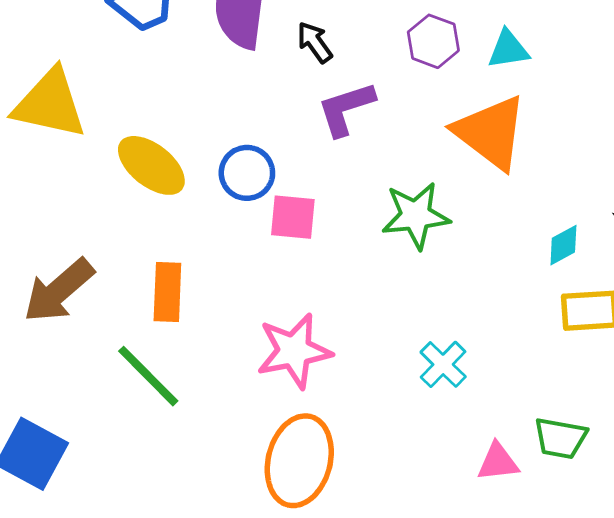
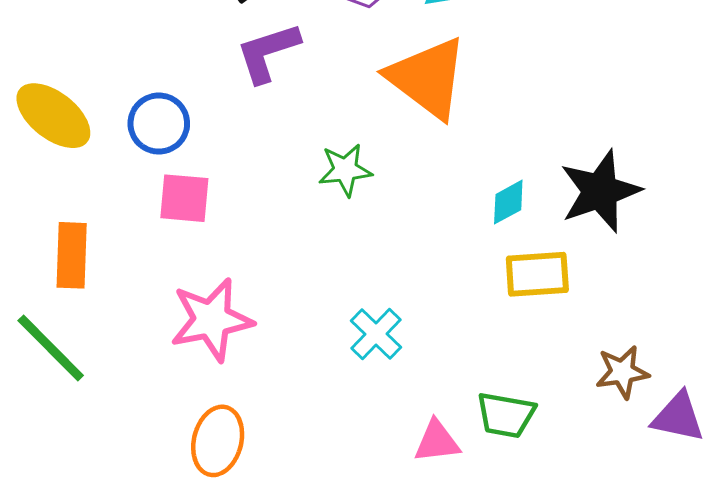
green star: (416, 216) -> (345, 170), size x0.7
pink square: (293, 217) -> (184, 198), moved
orange ellipse: (299, 461) -> (218, 441), size x0.7

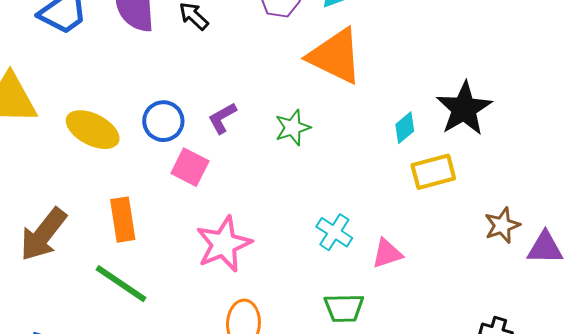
purple L-shape: (268, 52) -> (222, 118), moved, size x0.7
pink square: (184, 198) -> (190, 167), turned 33
green trapezoid: (506, 415) -> (344, 308), moved
pink triangle: (437, 441) -> (387, 253), moved

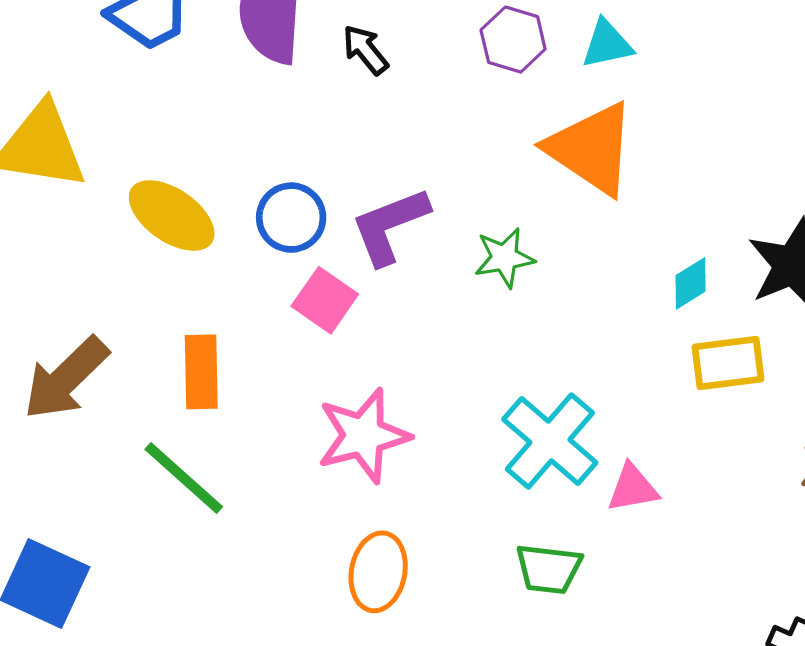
purple L-shape: (222, 118) -> (390, 226), size x1.6
cyan cross: (334, 232) -> (550, 441), size x1.6

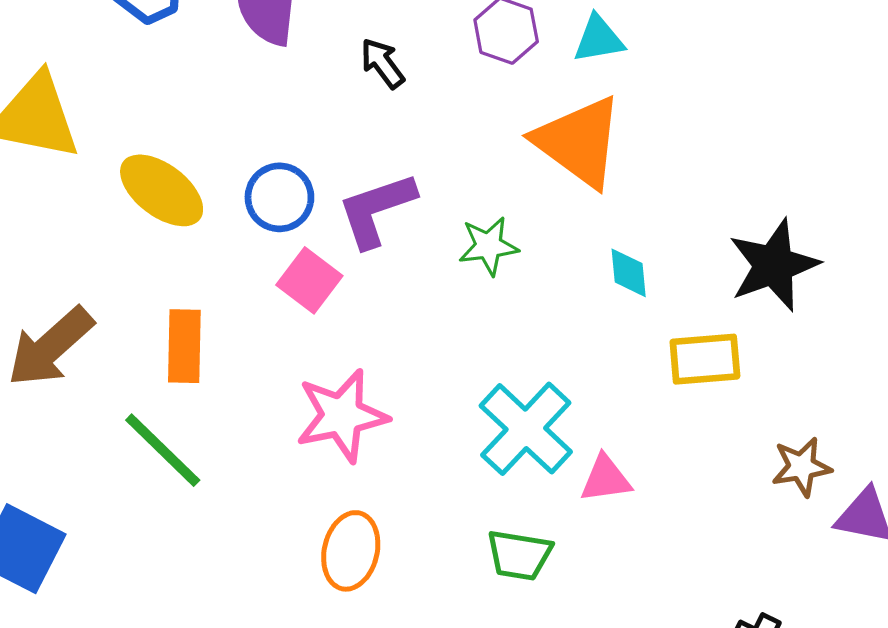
black arrow: (365, 50) -> (383, 63), moved
cyan diamond: (691, 283) -> (629, 273), moved, turned -66

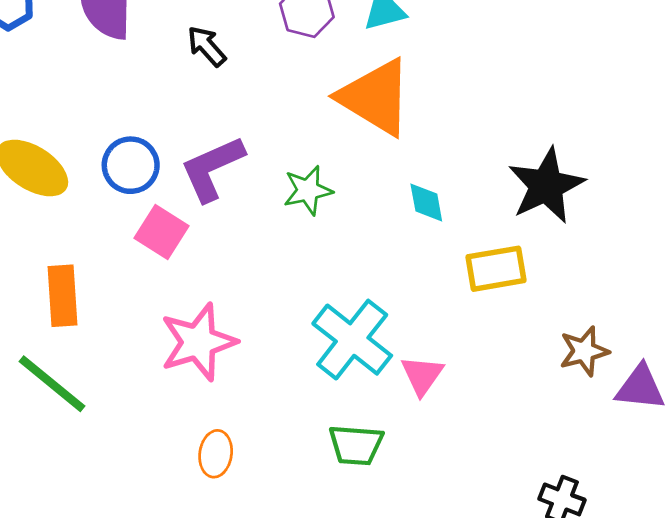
pink triangle: (606, 479) -> (422, 375), turned -42
orange ellipse: (351, 551) -> (216, 454), size x0.7

